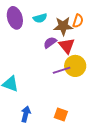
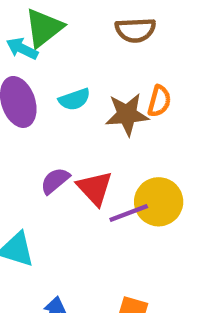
purple semicircle: (50, 43) -> (55, 181), moved
red triangle: (67, 46) -> (95, 188), moved

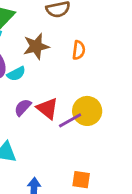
cyan semicircle: (74, 99) -> (16, 74), moved
brown star: (127, 114) -> (36, 46), moved

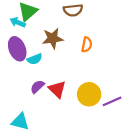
purple line: (70, 120) -> (112, 101), moved

